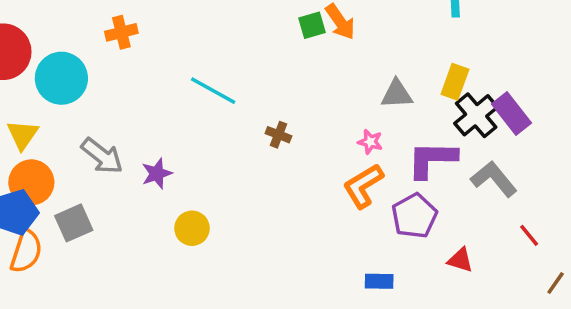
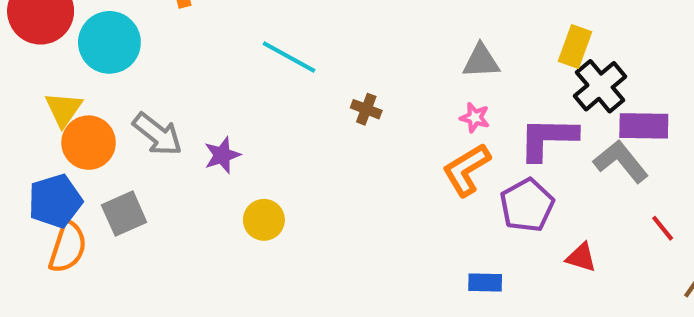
gray triangle: (397, 94) -> (481, 61), moved
purple rectangle: (511, 114) -> (644, 126), moved, turned -51
orange circle: (31, 182) -> (89, 143), moved

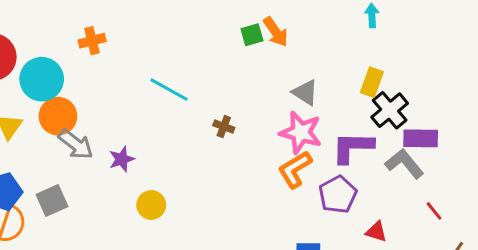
gray triangle: (481, 61) -> (305, 92), turned 36
pink star: (475, 118) -> (301, 132), size x2.0
orange circle: (89, 143) -> (58, 116), moved

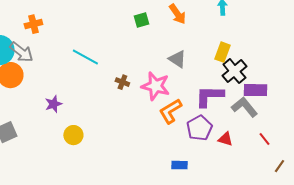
orange arrow: (276, 32) -> (177, 14), moved
pink star: (301, 132) -> (155, 86), moved
gray arrow: (76, 144) -> (21, 52), moved
red triangle: (376, 232) -> (225, 139), moved

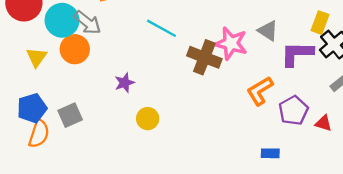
brown cross: (122, 82) -> (204, 57), size x2.0
pink star: (155, 86) -> (231, 43), moved
purple L-shape: (209, 96) -> (297, 54), moved

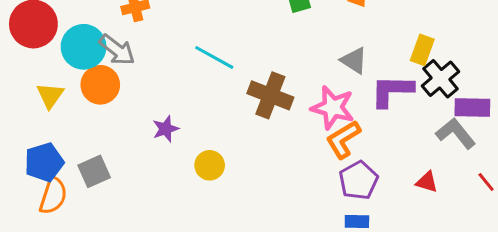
pink star: (231, 43) -> (333, 108), moved
purple pentagon: (293, 110) -> (358, 180), moved
yellow circle: (148, 119) -> (210, 165), moved

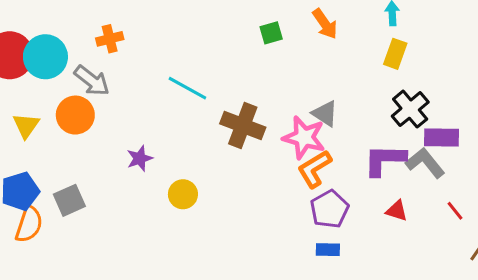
cyan circle: (84, 47) -> (45, 57), moved
yellow rectangle: (422, 50) -> (395, 54), moved
gray triangle: (354, 60) -> (325, 114), moved
purple L-shape: (392, 91) -> (385, 160), moved

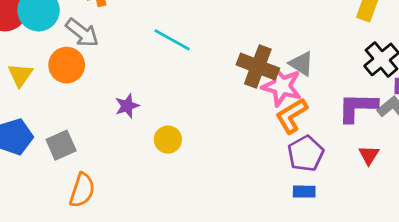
brown cross: (243, 126) -> (258, 66), moved
red triangle: (397, 211) -> (369, 155), turned 45
orange semicircle: (29, 224) -> (82, 190), moved

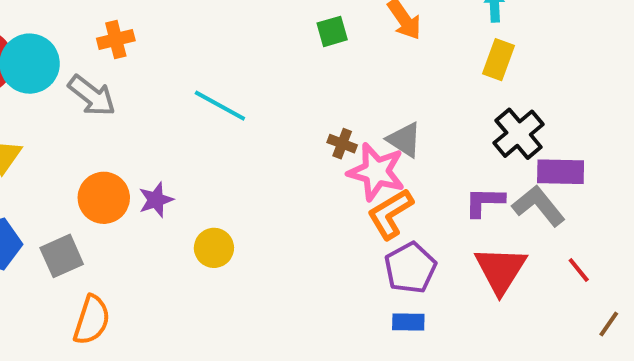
orange circle: (67, 65) -> (104, 198), moved
brown cross: (258, 66) -> (342, 144), size x0.5
purple L-shape: (358, 107) -> (484, 202), size x0.7
red triangle: (369, 155) -> (500, 270), size x1.8

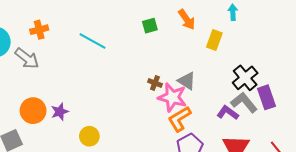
yellow rectangle: (498, 60) -> (214, 40), moved
cyan line: (220, 106) -> (92, 41), moved
purple rectangle: (561, 172) -> (267, 97), turned 70
purple L-shape: (484, 202) -> (228, 113), turned 35
gray L-shape: (539, 206) -> (244, 102), moved

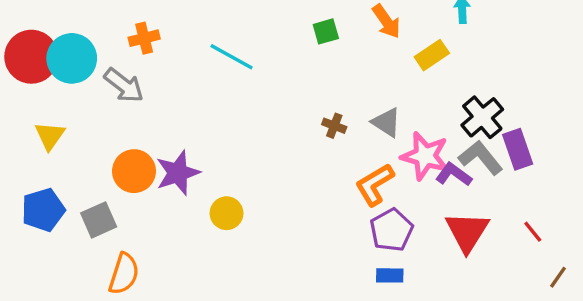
yellow rectangle: (214, 40) -> (432, 55), turned 36
pink star: (172, 97) -> (425, 156), moved
purple star: (60, 112) -> (178, 173), size x1.5

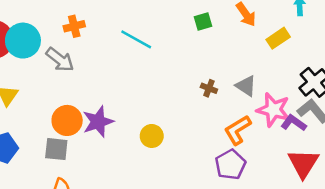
yellow circle: (227, 213) -> (152, 136), moved
gray square: (99, 220) -> (56, 149), moved, turned 30
purple pentagon: (391, 230) -> (230, 165), moved

